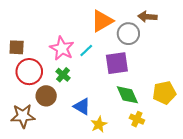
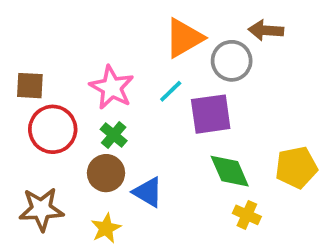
cyan line: (86, 51) -> (171, 91), moved
brown circle: (46, 96) -> (106, 173), moved
yellow star: (99, 124) -> (106, 228), moved

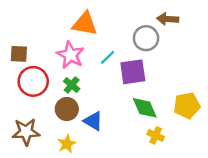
orange triangle: (184, 38) -> (85, 24), moved, turned 40

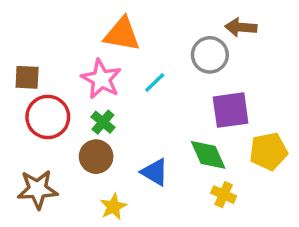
purple square: (133, 72) -> (231, 110), moved
blue triangle: (93, 121) -> (155, 172), moved
yellow star: (67, 144) -> (113, 207), moved

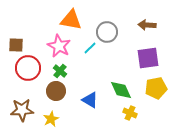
brown arrow: (241, 27) -> (147, 25), moved
gray circle: (210, 55) -> (107, 32), moved
purple square: (231, 110) -> (148, 58), moved
yellow star: (113, 207) -> (51, 119), moved

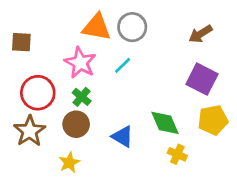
brown arrow: (147, 25) -> (201, 34), turned -36
gray circle: (107, 32) -> (132, 27), moved
brown square: (16, 45) -> (21, 42), moved
purple square: (148, 58) -> (202, 79), turned 35
brown star: (22, 110) -> (30, 131), moved, turned -30

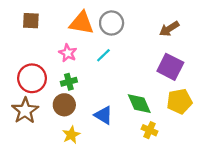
brown square: (21, 42) -> (31, 21), moved
pink star: (80, 63) -> (68, 53), size x0.7
green cross: (82, 97) -> (69, 82), turned 35
yellow star: (69, 162) -> (71, 135), moved

